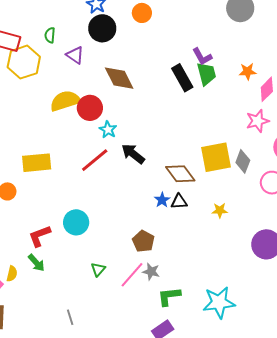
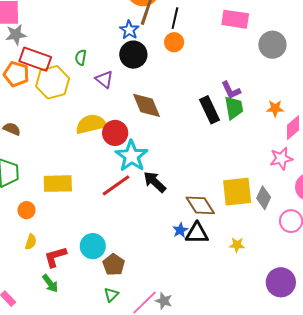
cyan star: (108, 130) -> (132, 156), size x1.8
black triangle: (179, 202) -> (197, 233), size x1.4
brown pentagon: (143, 241) -> (114, 265), moved
yellow semicircle: (12, 274) -> (31, 242), moved

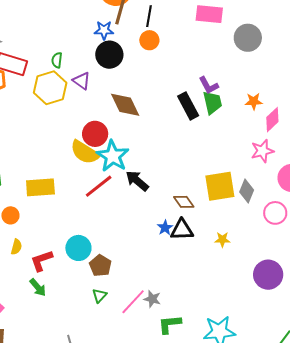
blue star: (129, 30) -> (104, 30), turned -30
yellow hexagon: (53, 82) -> (50, 88), moved
yellow semicircle: (91, 124) -> (85, 152), moved, turned -132
brown diamond: (200, 205) -> (184, 202), size x0.7

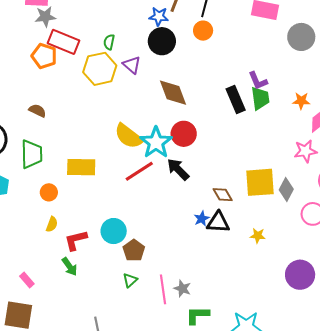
red circle: (95, 134) -> (184, 134), moved
pink line: (133, 302) -> (163, 289), turned -56

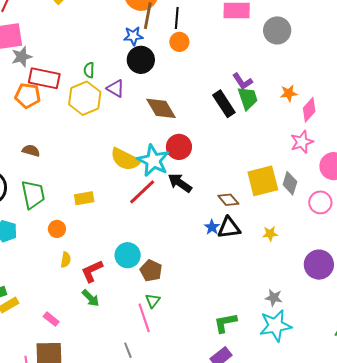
yellow rectangle: (81, 167) -> (84, 198), size x0.7
gray star: (182, 288) -> (274, 298), moved
pink line: (163, 289) -> (144, 318), moved

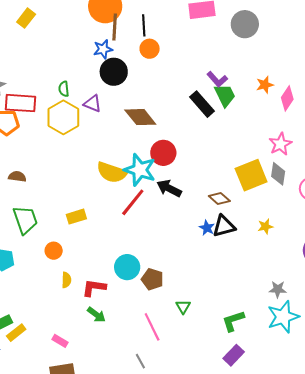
pink star: (302, 142) -> (280, 144), moved
red L-shape: (92, 271) -> (94, 288), turned 40
green triangle: (153, 301) -> (183, 307), moved

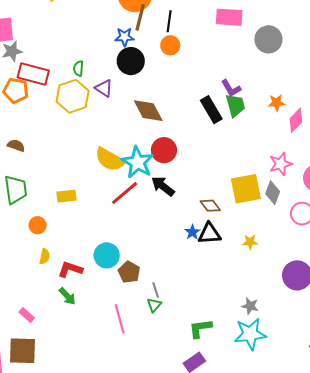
gray line: (140, 361) -> (156, 290), moved

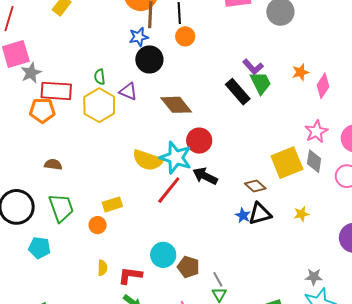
orange circle: (38, 225) -> (98, 225), moved

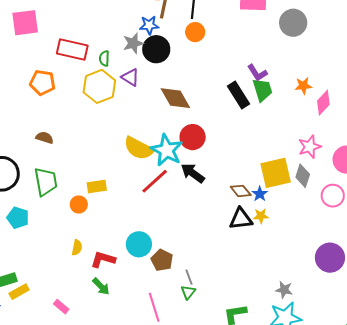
gray star: (31, 73) -> (133, 43), moved
red rectangle: (56, 91) -> (72, 50), moved
yellow star: (301, 214) -> (261, 216), moved
blue star: (243, 215) -> (260, 194), moved

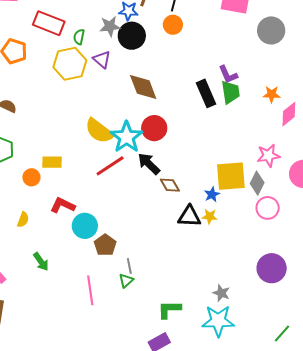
brown diamond: (241, 191) -> (170, 185), moved
pink circle: (333, 196) -> (268, 208), moved
red L-shape: (103, 259) -> (63, 205), moved

